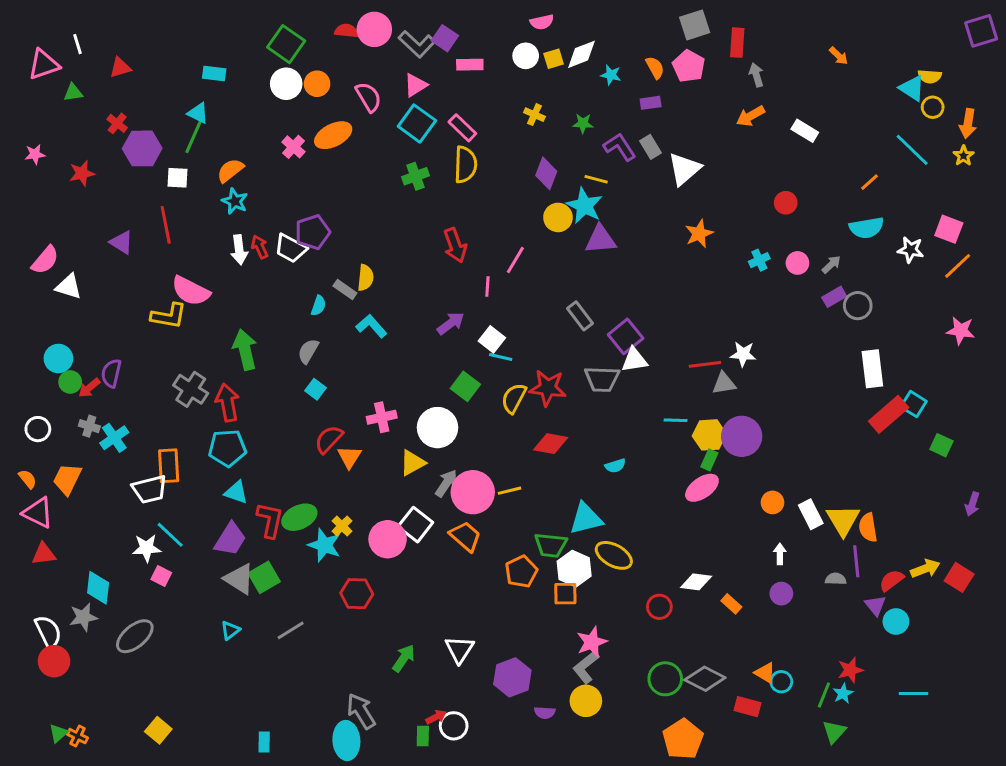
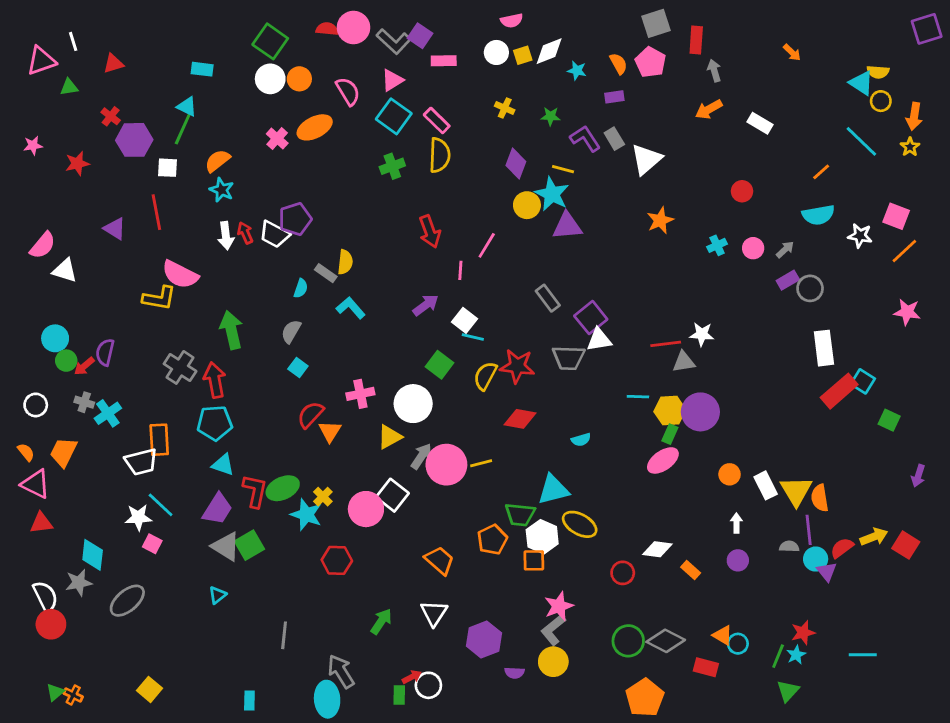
orange trapezoid: (465, 536) -> (440, 560), moved
cyan circle: (896, 621) -> (816, 559), moved
gray line: (291, 630) -> (284, 635), moved, turned -52

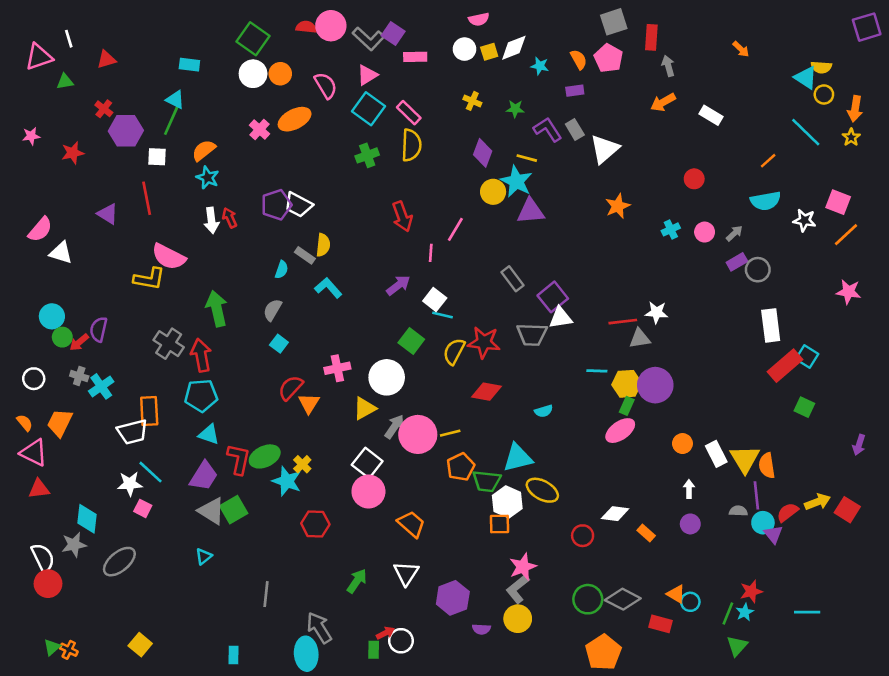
white trapezoid: (274, 234) -> (298, 205), moved
green square: (889, 420) -> (804, 407), moved
pink circle: (366, 509) -> (368, 492), moved
orange pentagon: (492, 540) -> (461, 467), moved

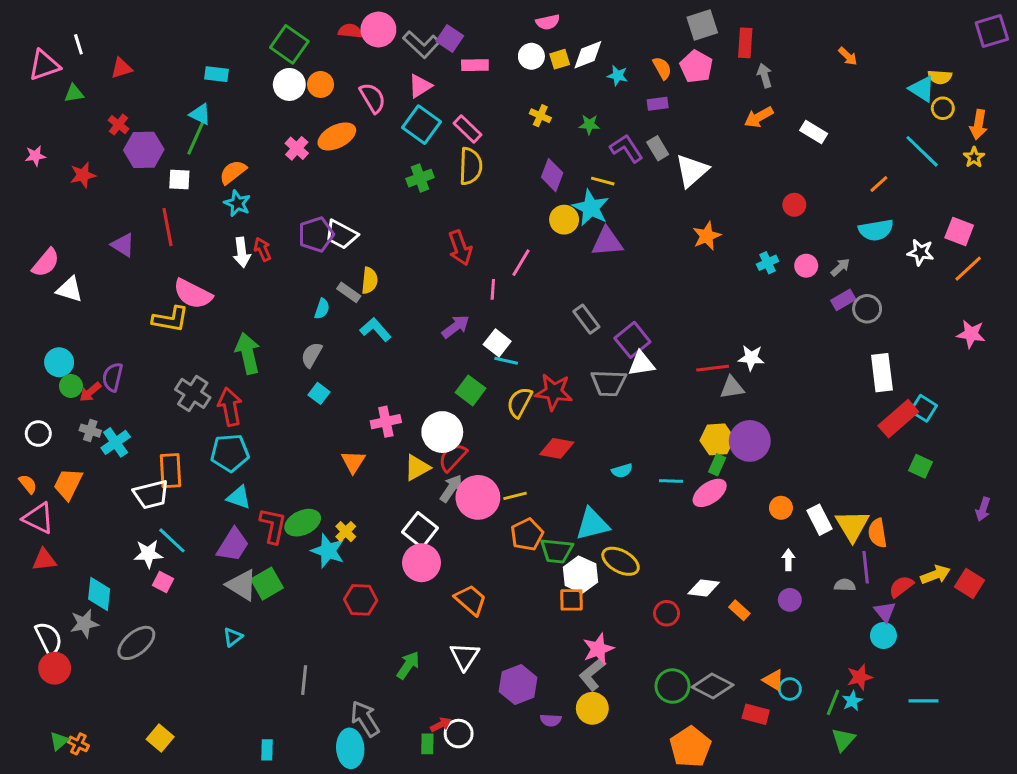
cyan line: (597, 371) -> (671, 481), moved
red semicircle: (291, 388) -> (453, 457), moved
cyan circle: (763, 523) -> (883, 636), moved

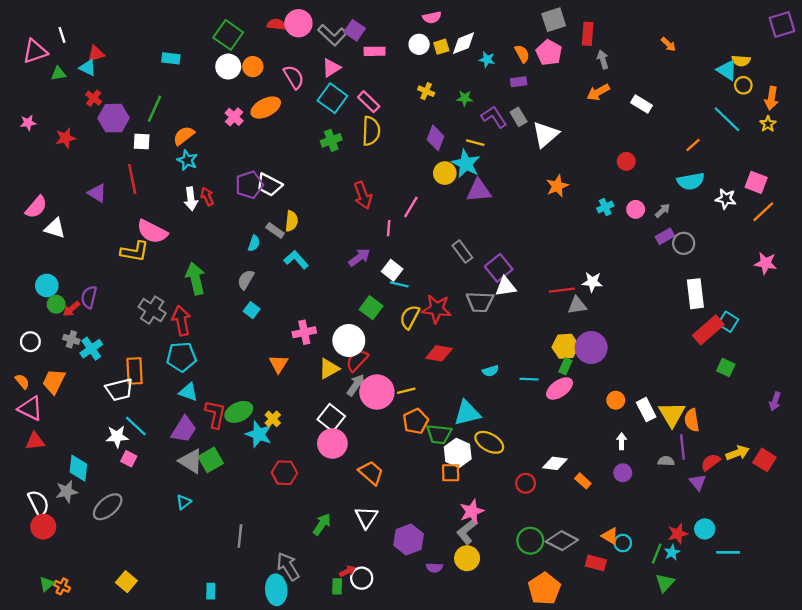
cyan triangle: (200, 114) -> (88, 68), moved
cyan circle: (883, 636) -> (705, 529), moved

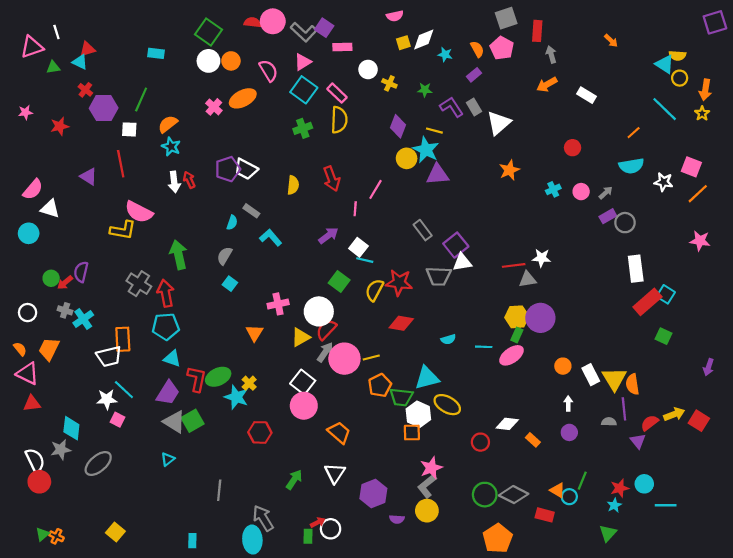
white circle: (419, 44) -> (368, 69), moved
purple rectangle: (519, 82) -> (474, 75), turned -32
yellow semicircle: (291, 221) -> (293, 185), moved
cyan circle: (47, 285) -> (29, 233), moved
green line: (657, 554) -> (582, 481), moved

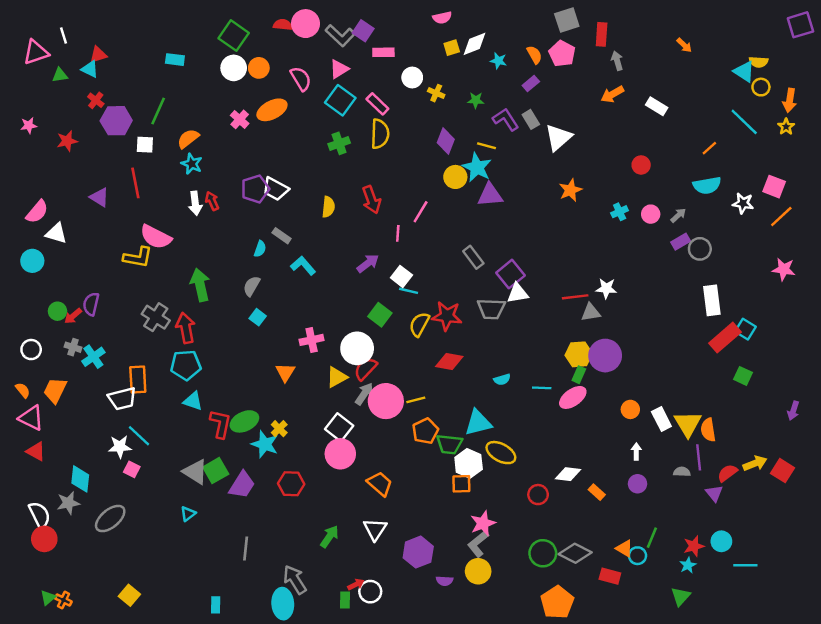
purple trapezoid: (168, 393) -> (242, 485), moved
red triangle: (32, 404) -> (36, 451), turned 36

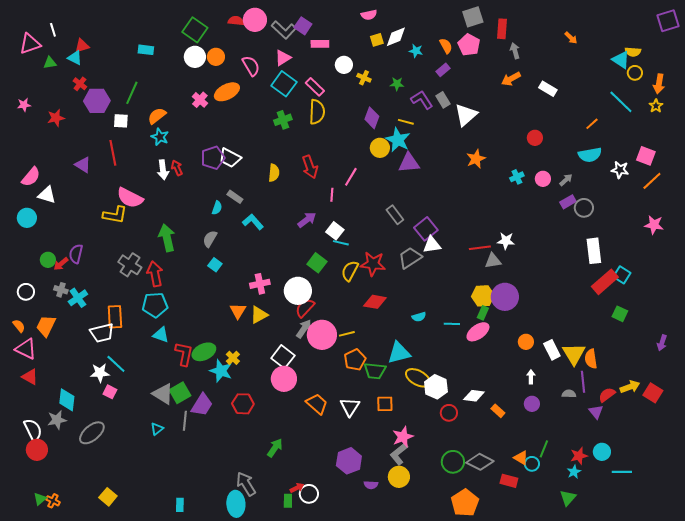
gray trapezoid: (491, 309) -> (410, 258), turned 145
yellow triangle: (337, 377) -> (259, 315), moved
white hexagon: (469, 463) -> (436, 387), moved
white triangle: (375, 529) -> (350, 407), moved
gray line: (246, 548) -> (185, 421), moved

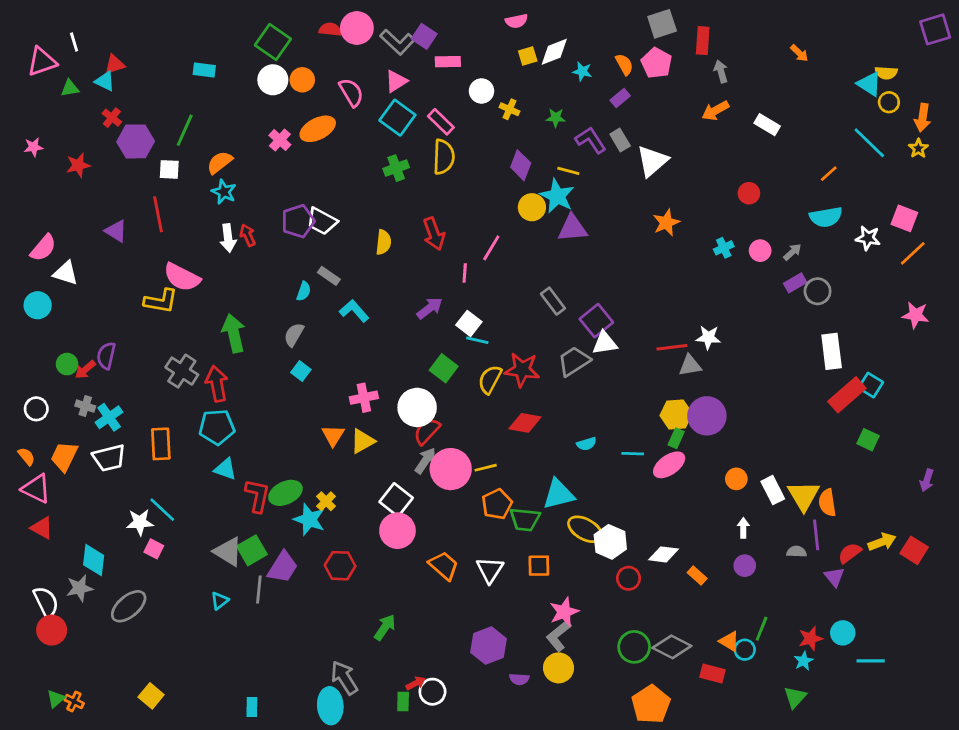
white trapezoid: (102, 333) -> (109, 458), moved

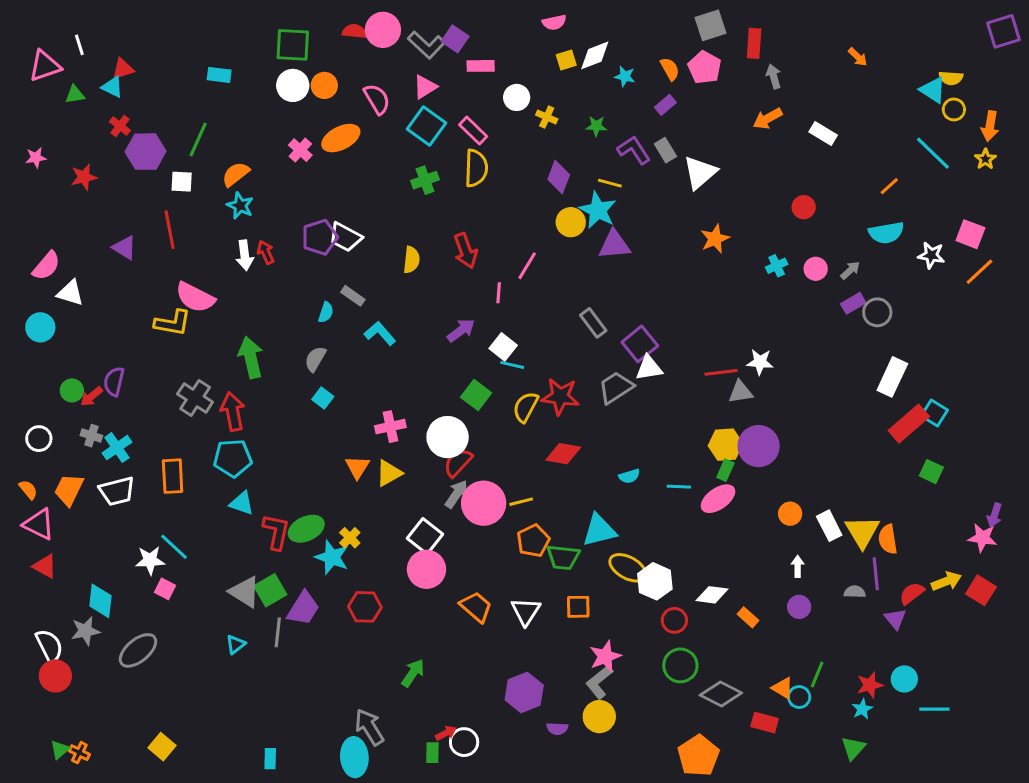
green square: (273, 42) -> (293, 45), turned -32
pink star: (916, 315) -> (982, 538), moved
white rectangle: (832, 351) -> (892, 377), turned 32
green circle: (634, 647) -> (680, 665), moved

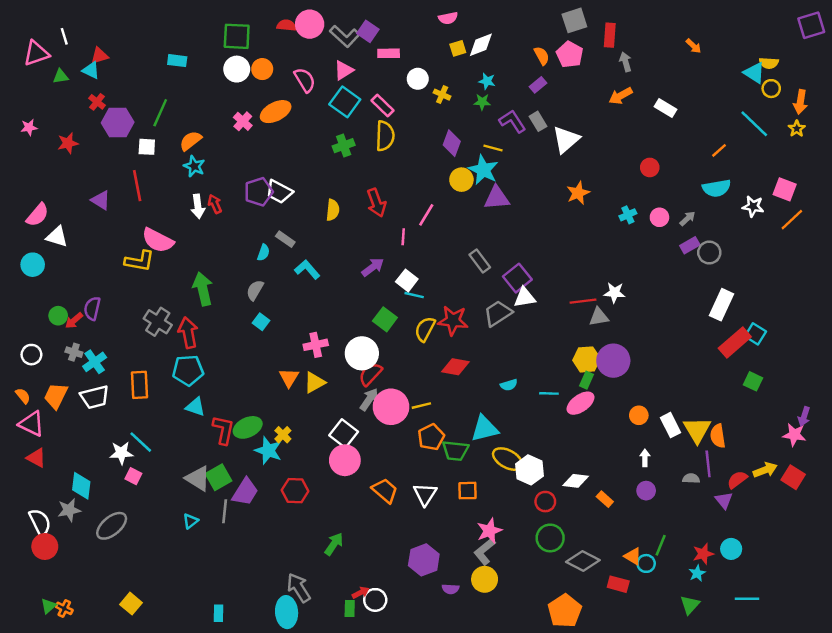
cyan star: (625, 76) -> (487, 81), moved
cyan line: (934, 709) -> (747, 599), moved

